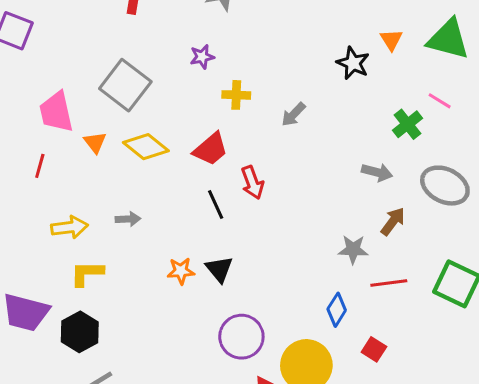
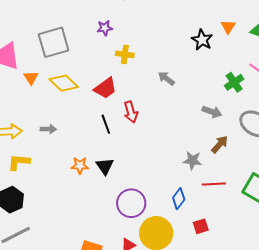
gray square: (125, 85) -> (54, 42), turned 32
gray arrow: (293, 114) -> (166, 78), moved, turned 78
purple circle: (241, 337) -> (131, 203), moved
red square: (374, 349) -> (201, 226), turned 35

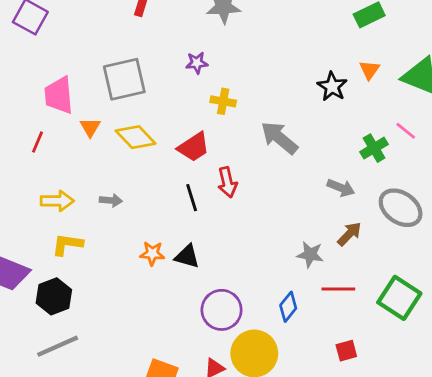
gray arrow: (166, 78) -> (279, 138), size x1.6
black triangle: (105, 166) -> (187, 256), turned -42
red square: (201, 226) -> (346, 351), moved

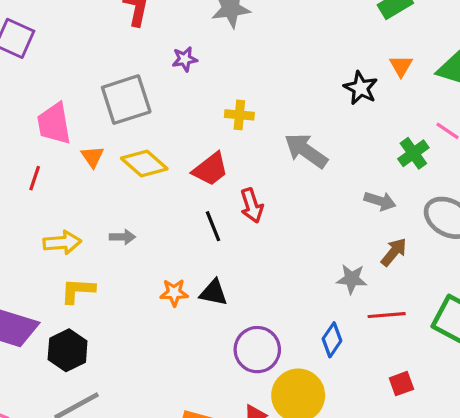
purple star: (197, 63) -> (185, 59), moved

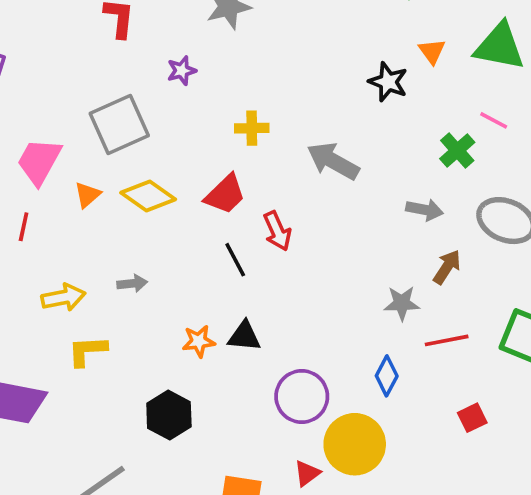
pink trapezoid: (54, 124) -> (39, 161), turned 45
orange triangle: (92, 157) -> (87, 195), turned 30
black hexagon: (68, 350) -> (169, 415), moved

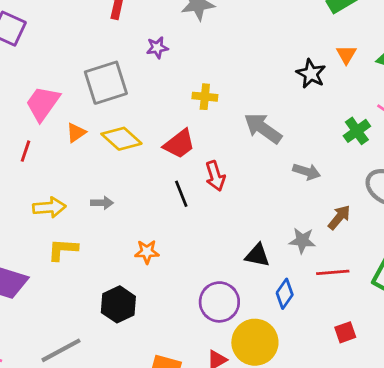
gray arrow: (425, 210) -> (307, 172), moved
black triangle: (244, 336) -> (257, 255), moved

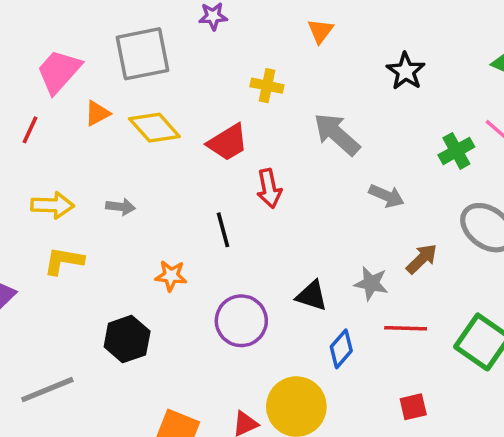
orange triangle: (346, 54) -> (320, 31), moved
black line: (181, 194) -> (223, 230), moved
purple circle: (219, 302) -> (241, 321), moved

